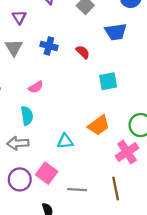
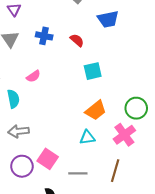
cyan square: (108, 81) -> (93, 71), moved
cyan semicircle: (27, 116) -> (13, 99), moved
cyan triangle: (65, 141) -> (87, 137), moved
brown line: (116, 189) -> (115, 171), turned 30

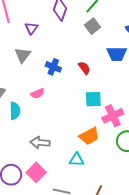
blue cross: (44, 36) -> (53, 67), moved
gray arrow: (19, 131) -> (40, 143), moved
pink cross: (124, 135) -> (113, 116), moved

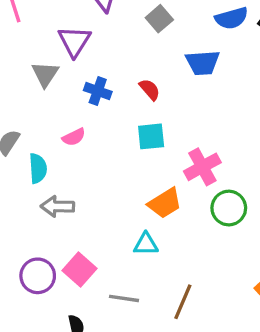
purple triangle: (31, 28) -> (74, 41), moved, size x1.5
cyan square: (93, 99) -> (151, 136), moved
gray arrow: (40, 143) -> (57, 206), moved

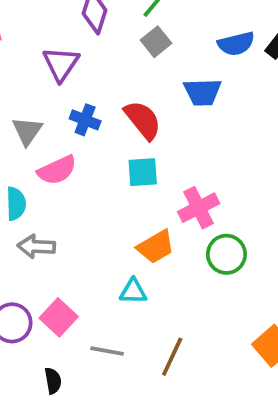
gray triangle: (45, 74) -> (27, 131), moved
red semicircle: (150, 89) -> (143, 120), size x1.6
pink semicircle: (74, 137) -> (57, 170), size x1.5

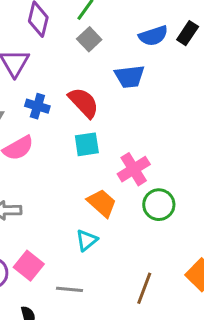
orange trapezoid: (156, 247) -> (102, 203), turned -104
cyan triangle: (133, 291) -> (87, 240), turned -35
brown line: (172, 357) -> (144, 288), moved

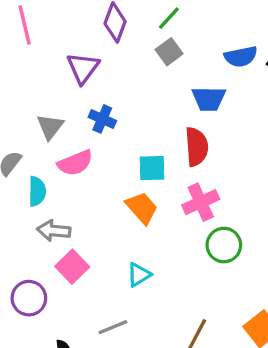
red semicircle: (84, 103) -> (197, 147), moved, turned 32
orange trapezoid: (102, 203) -> (142, 208), moved
pink square: (29, 266) -> (72, 267), moved
gray line: (69, 289) -> (113, 327), turned -35

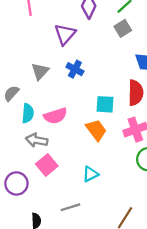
pink semicircle: (75, 163) -> (55, 116), moved

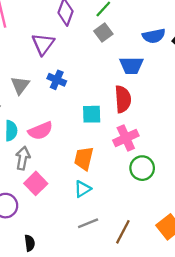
orange trapezoid: (96, 130) -> (84, 158), moved, turned -125
gray arrow: (37, 140) -> (23, 158), turned 95
gray line: (70, 207) -> (88, 223), moved

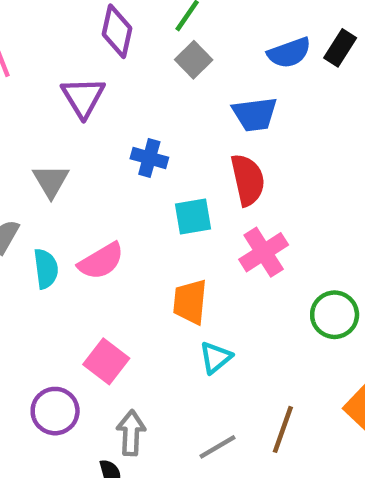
blue cross: (57, 80) -> (149, 158), moved
gray arrow: (23, 158) -> (131, 433), moved
green circle: (142, 168) -> (335, 315), moved
cyan triangle: (82, 189) -> (216, 358), moved
gray line: (88, 223) -> (217, 447), moved

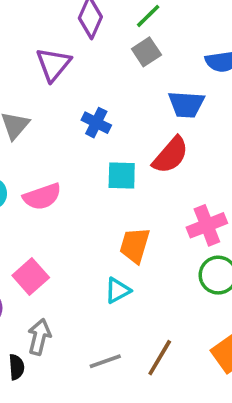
red semicircle: (248, 180) -> (171, 155), turned 42
pink cross: (264, 252) -> (207, 225), moved
orange trapezoid: (190, 302) -> (135, 245), moved

